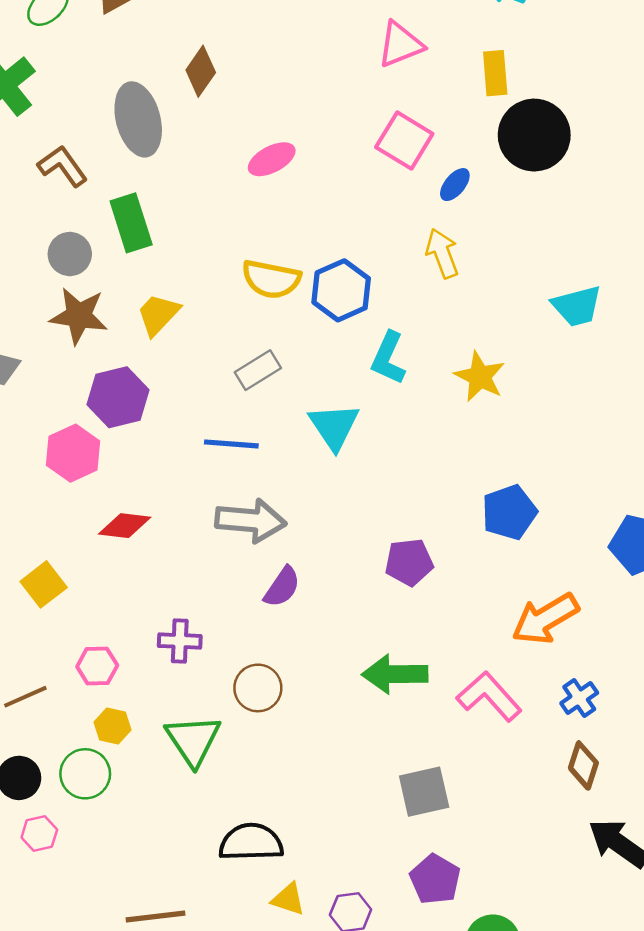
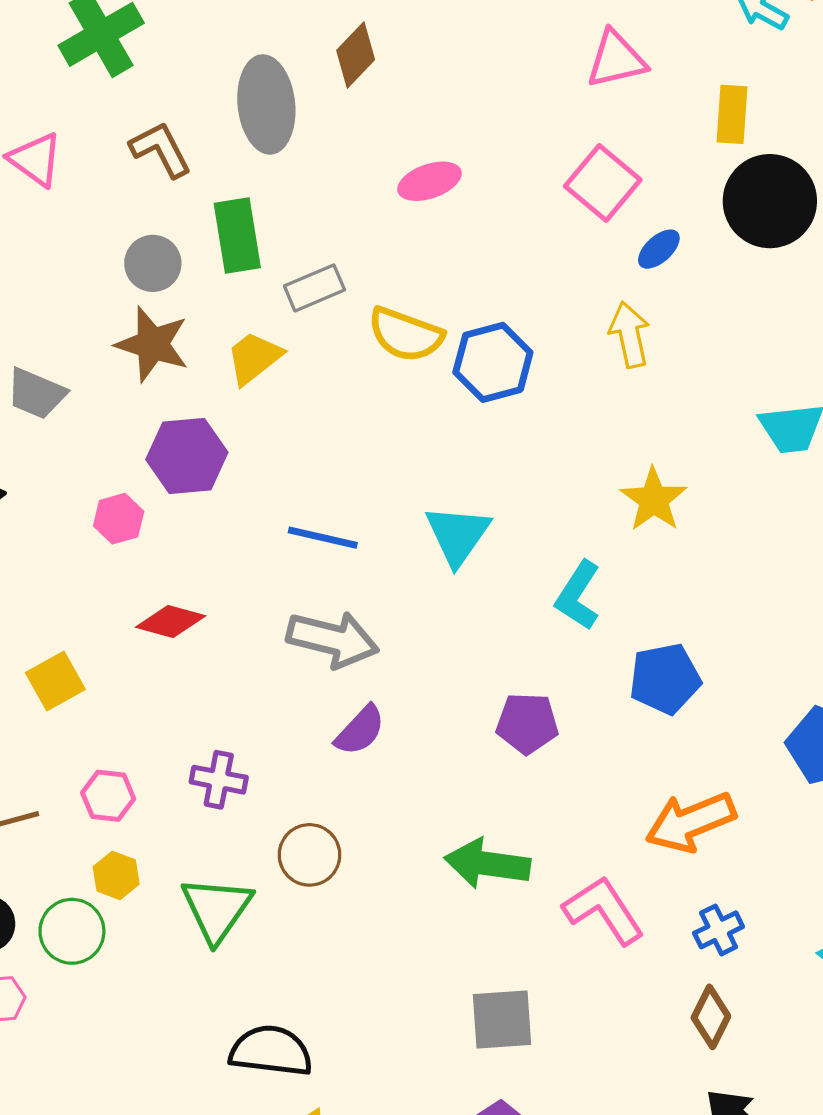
cyan L-shape: (388, 358) -> (578, 595), moved
gray rectangle: (258, 370) -> (314, 288), moved
pink hexagon: (73, 453) -> (119, 519), size x0.7

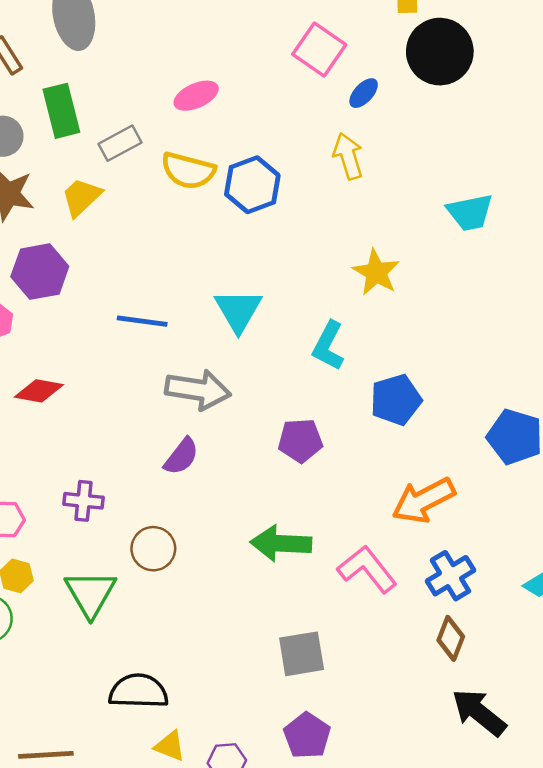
pink ellipse: (429, 181) -> (196, 96), moved
gray arrow: (333, 639) -> (198, 390), moved
blue cross: (719, 930) -> (450, 576), size x1.4

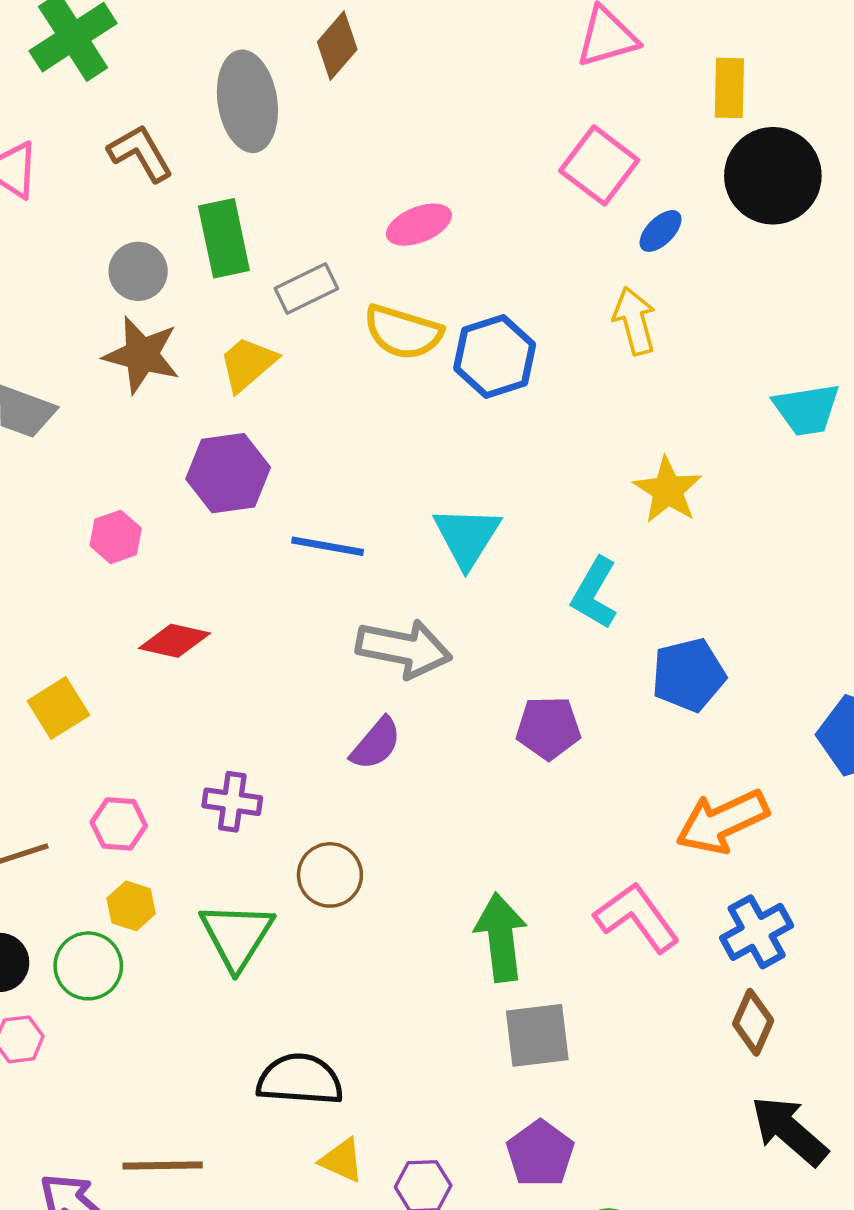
purple hexagon: (40, 272) -> (228, 473), moved
green arrow: (281, 543) -> (501, 937), moved, turned 78

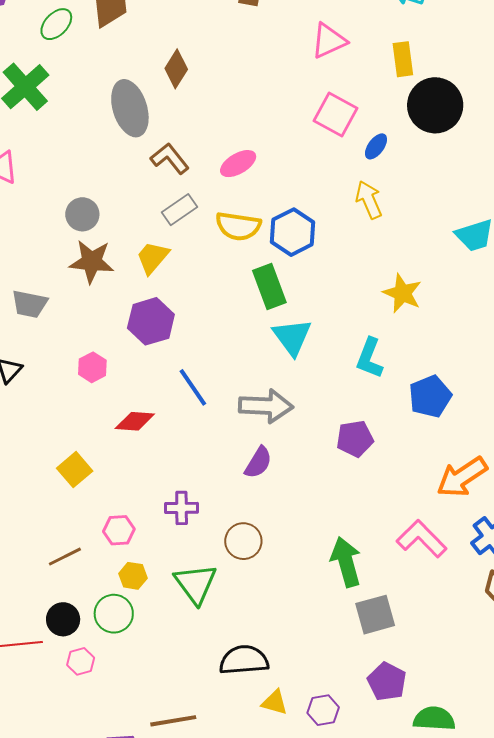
brown L-shape: (140, 153) -> (170, 158), moved
green rectangle: (224, 238) -> (269, 287), moved
blue line: (328, 546) -> (193, 387), moved, turned 54

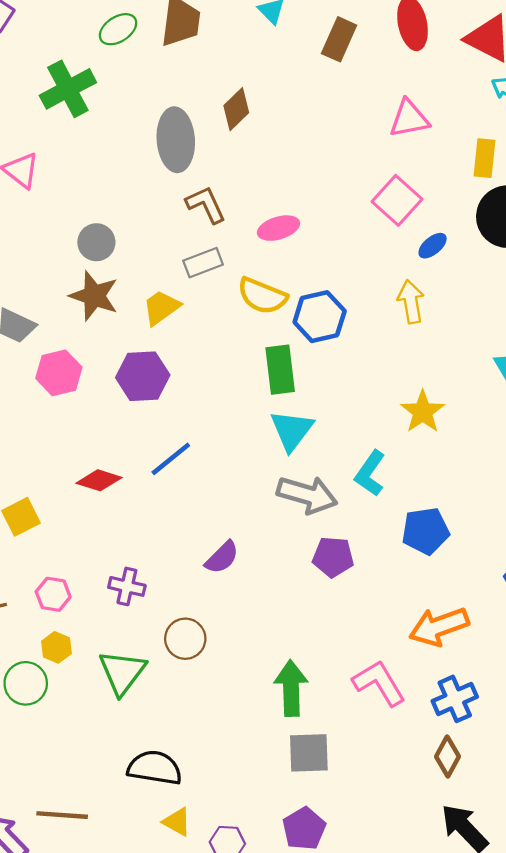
pink hexagon: (92, 367) -> (59, 373), moved, size x1.4
blue line: (193, 387) -> (171, 459), turned 72
gray arrow: (266, 406) -> (307, 495), moved

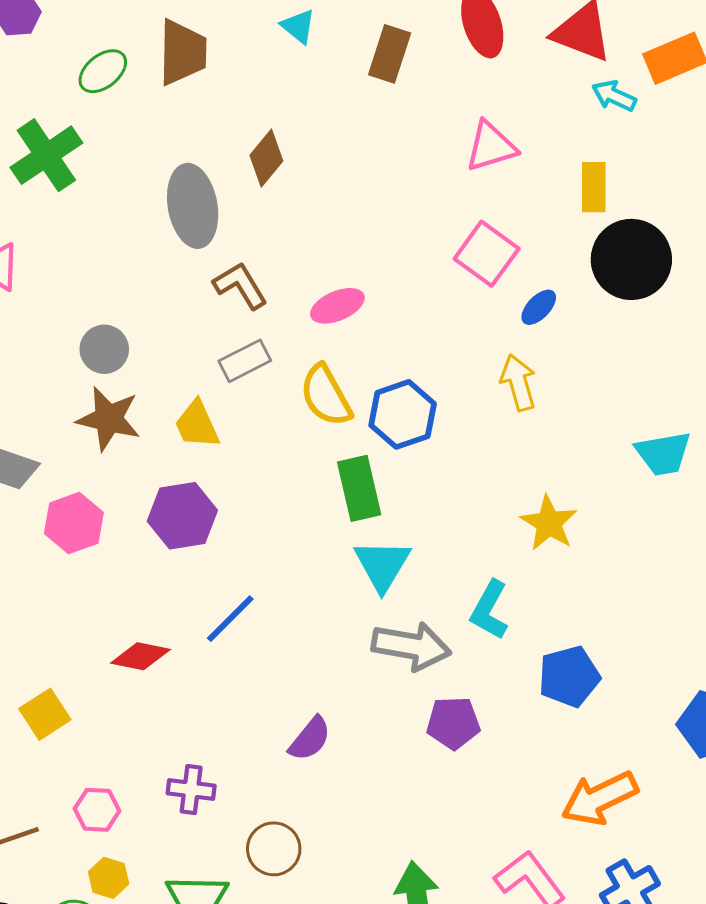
yellow semicircle: (262, 296) -> (326, 396), turned 45
yellow trapezoid: (161, 307) -> (197, 425), turned -72

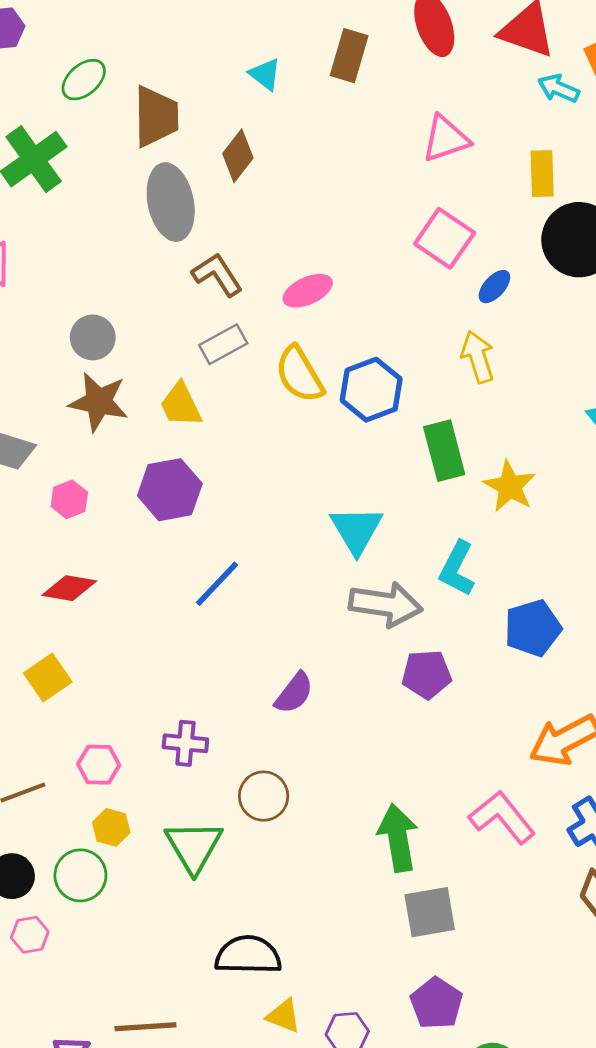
cyan triangle: (298, 26) -> (265, 74), moved
brown trapezoid: (182, 52) -> (156, 116), moved
green rectangle: (359, 488) -> (444, 451), moved
pink hexagon: (74, 523) -> (69, 499), size x0.7
red diamond: (140, 656) -> (69, 588), moved

